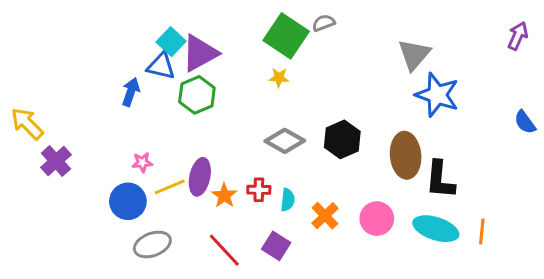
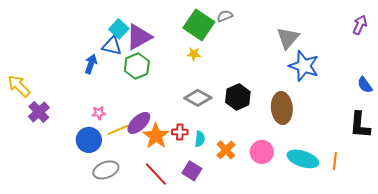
purple ellipse: (200, 177) -> (139, 123), turned 35
black L-shape: (440, 180) -> (360, 125), moved
orange star: (224, 196) -> (156, 136), size x1.5

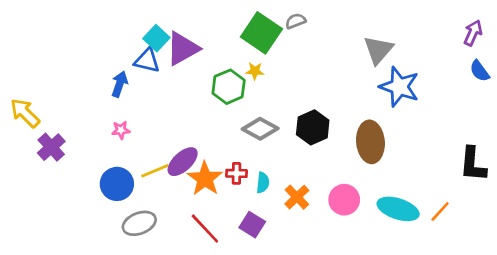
green hexagon: (137, 66) -> (229, 87), moved
blue semicircle: (365, 85) -> (480, 71), moved
pink star: (99, 113) -> (121, 130), moved
orange line: (335, 161) -> (440, 212), turned 36

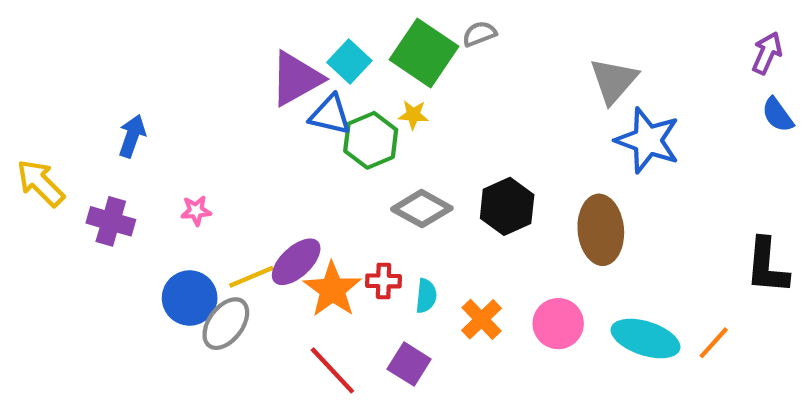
cyan square: (156, 38) -> (349, 62), moved
blue triangle: (147, 60) -> (330, 115), moved
blue arrow: (120, 84) -> (132, 136), moved
purple cross: (51, 147) -> (111, 221), moved, turned -32
gray ellipse: (139, 223) -> (226, 324), moved, turned -32

